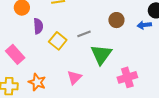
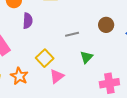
yellow square: (58, 41) -> (45, 58), moved
green triangle: (101, 54) -> (86, 57), size x0.6

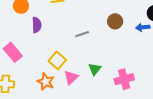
green triangle: (86, 57) -> (95, 69), moved
orange star: (19, 76) -> (46, 82), moved

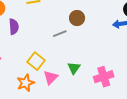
brown circle: (115, 21) -> (77, 18), moved
orange star: (46, 82) -> (26, 83), turned 30

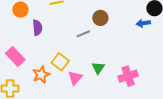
orange star: (26, 83) -> (41, 75), moved

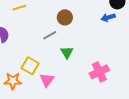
green triangle: (98, 68) -> (67, 52), moved
orange star: (41, 75) -> (13, 81), turned 30

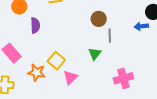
gray line: (50, 35) -> (110, 36), moved, turned -72

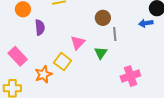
orange star: (37, 73) -> (43, 74), turned -30
pink triangle: (70, 77) -> (78, 43), moved

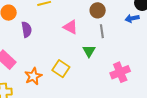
brown circle: (103, 18) -> (98, 10), moved
pink triangle: (78, 43) -> (70, 27), moved, turned -42
yellow square: (63, 62) -> (61, 69), moved

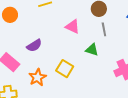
purple semicircle: (27, 30) -> (34, 46), moved, turned 70
green triangle: (89, 51) -> (92, 50), turned -40

